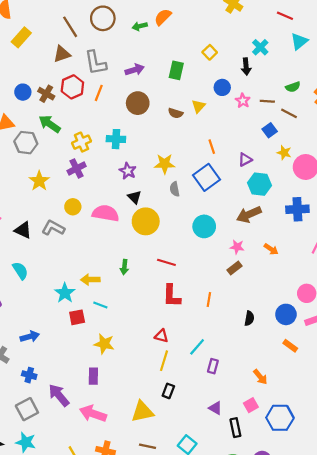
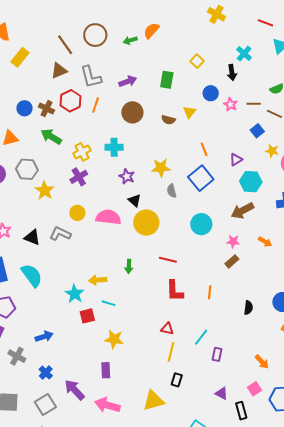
gray hexagon: (26, 143) -> (27, 169), moved
cyan semicircle: (20, 271) -> (32, 275), size x1.4
blue cross: (29, 375) -> (46, 373), turned 32

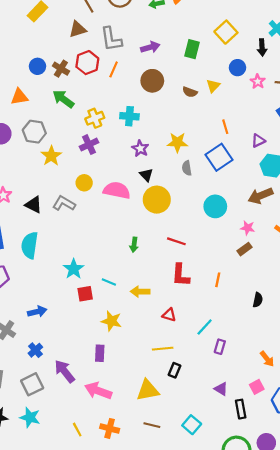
yellow square: (197, 61) -> (226, 32), size x1.5
cyan semicircle: (32, 275) -> (30, 245), turned -140
yellow arrow: (98, 280) -> (140, 292), moved
yellow line: (171, 352) -> (163, 349), moved, turned 66

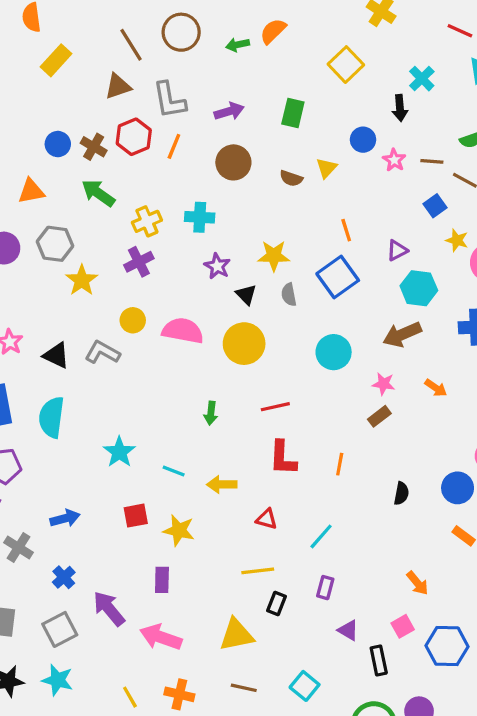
yellow square: (226, 32) -> (346, 65), moved
black triangle: (146, 175) -> (246, 295), moved
red line: (176, 241) -> (275, 407), turned -30
red square: (85, 294) -> (136, 516), moved
purple rectangle: (220, 347) -> (325, 588), moved

